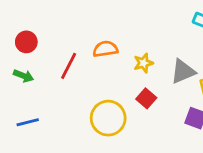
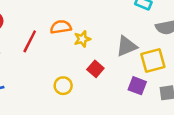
yellow star: (143, 63) -> (82, 39), moved
yellow circle: (108, 118) -> (63, 86), size x0.6

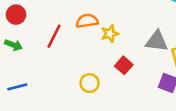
gray triangle: (127, 46) -> (157, 41), turned 30

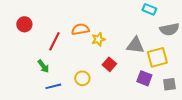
green arrow: (13, 45) -> (43, 66), moved, turned 32
blue line: (17, 87) -> (53, 86), moved

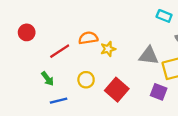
red line: (54, 41) -> (60, 51), turned 30
red square: (109, 64) -> (117, 90), moved, size x1.5
yellow circle: (82, 78) -> (86, 80), moved

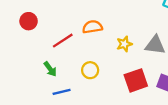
yellow star: (108, 49) -> (124, 44), moved
red square: (117, 90) -> (136, 80), moved, turned 30

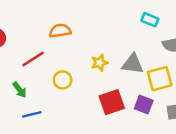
orange semicircle: (92, 27) -> (60, 31), moved
yellow circle: (90, 70) -> (63, 80), moved

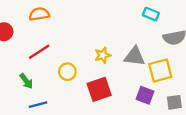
orange semicircle: (60, 31) -> (39, 14), moved
red square: (112, 102) -> (99, 89), moved

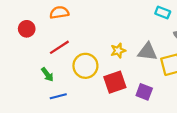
yellow circle: (67, 72) -> (85, 66), size x1.5
purple square: (145, 95) -> (144, 92), moved

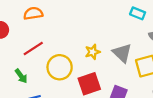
gray triangle: (147, 52) -> (122, 53), turned 36

